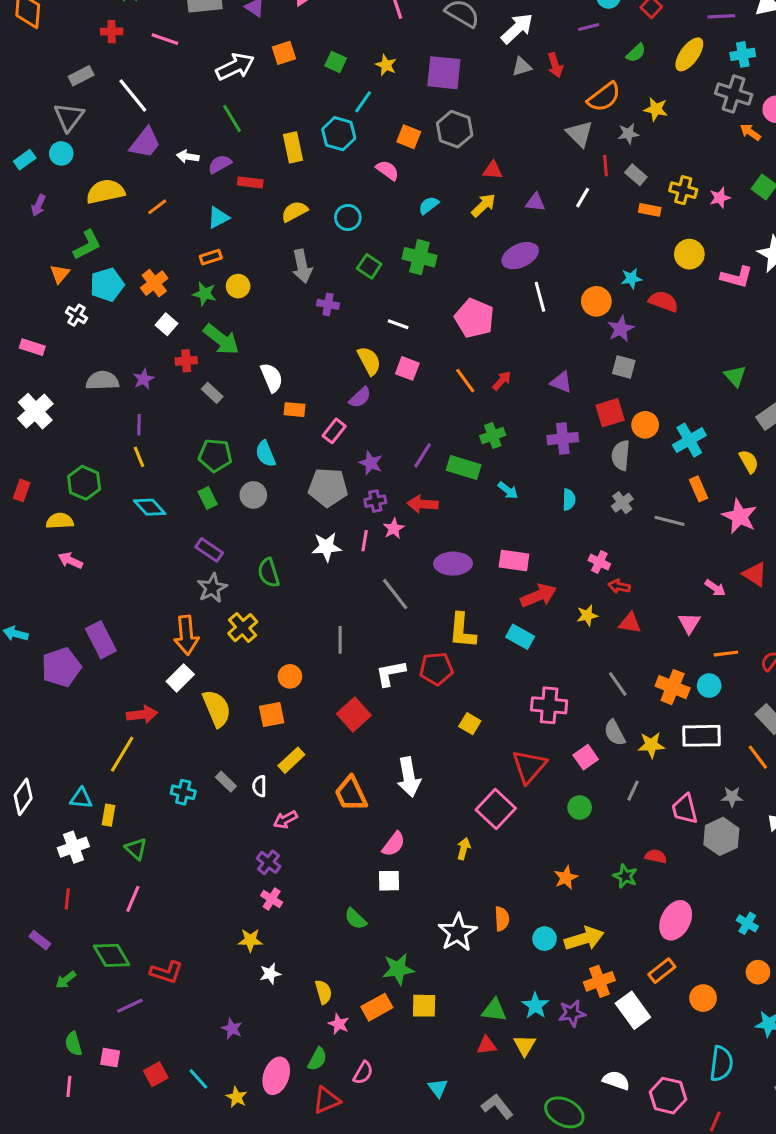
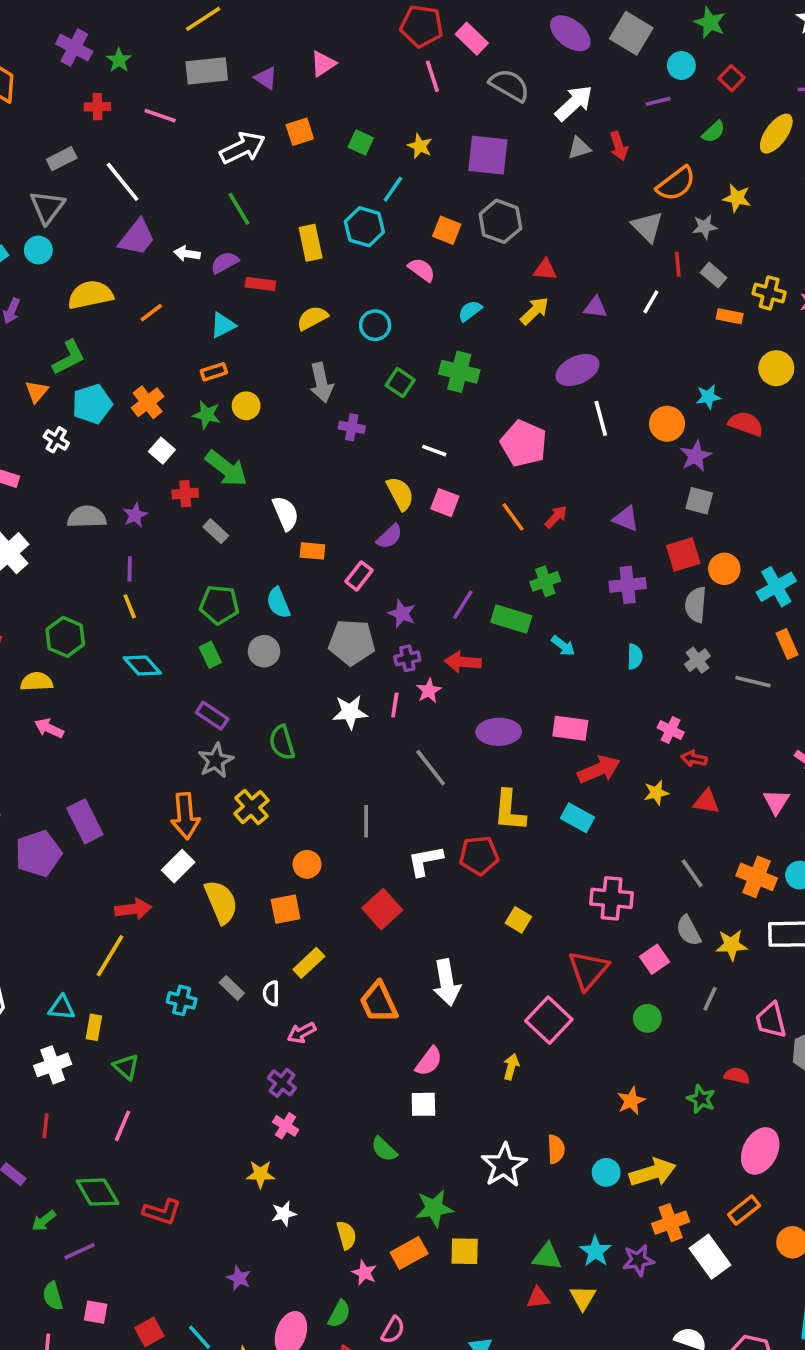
purple line: (130, 1006) -> (80, 1251), moved

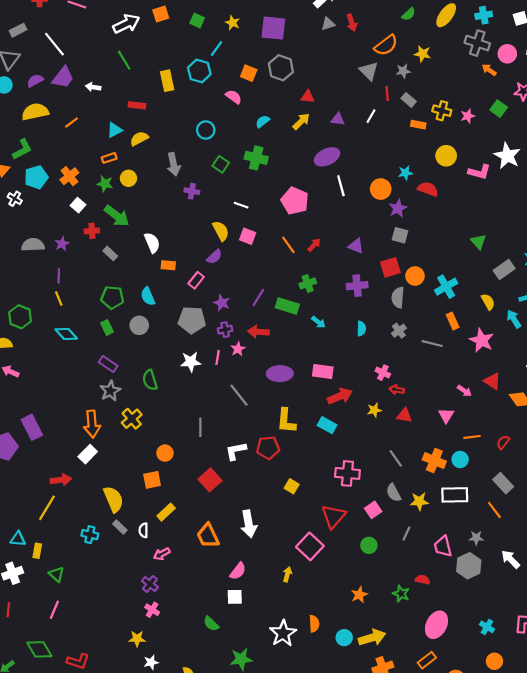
purple semicircle: (225, 263) -> (35, 81), moved
yellow semicircle: (312, 318) -> (139, 139), moved
yellow semicircle: (221, 902) -> (113, 499), moved

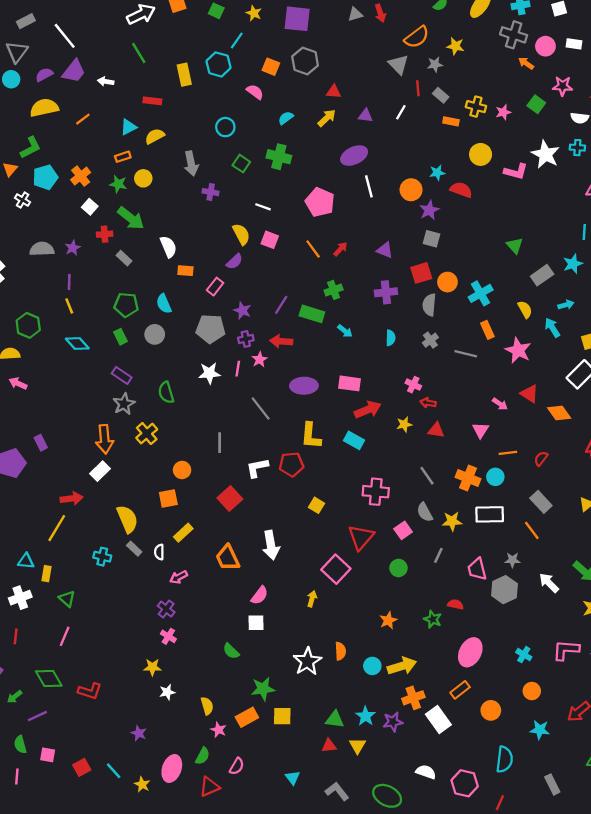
purple rectangle: (32, 427) -> (41, 443), size x0.6

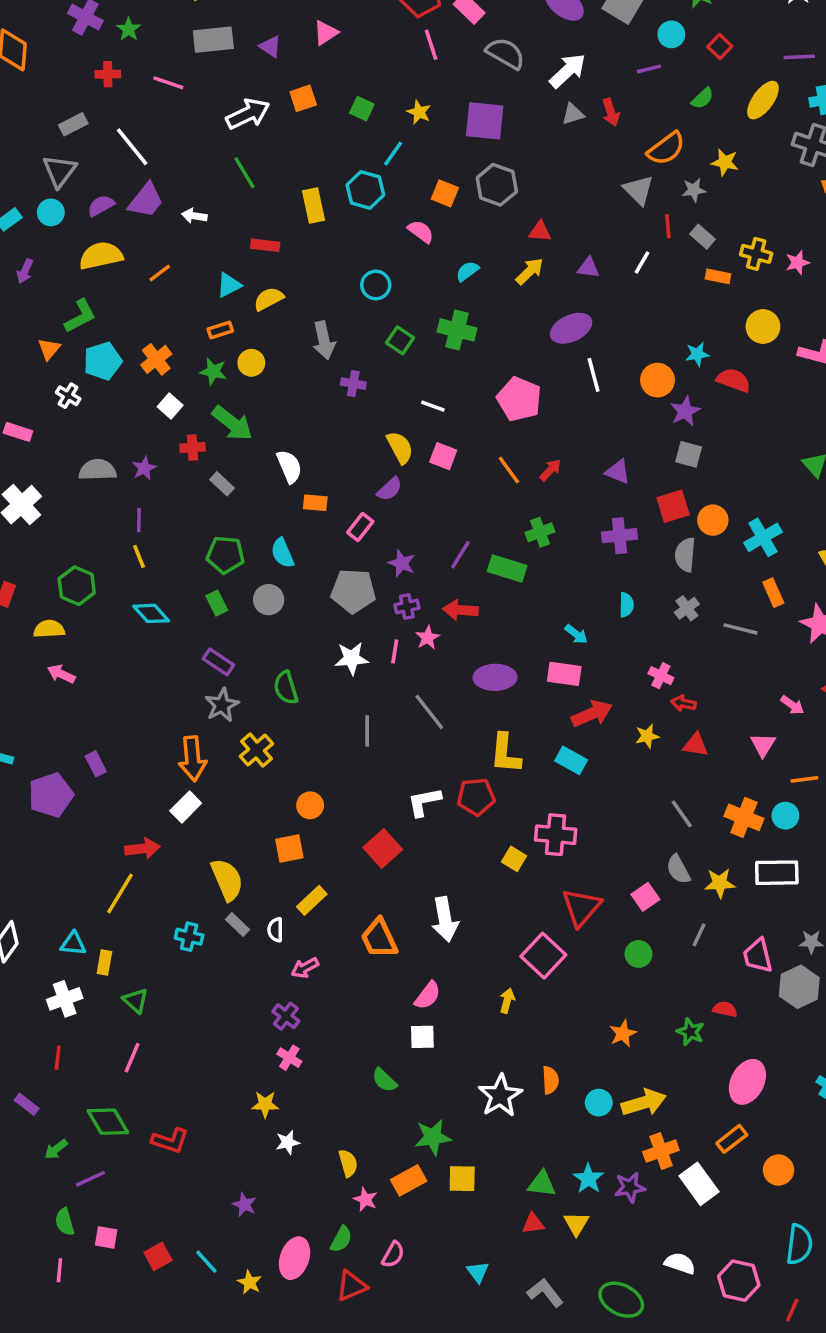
cyan arrow: (345, 331) -> (576, 634), moved
gray line: (220, 443) -> (367, 731), moved
pink cross: (376, 492) -> (556, 835), moved

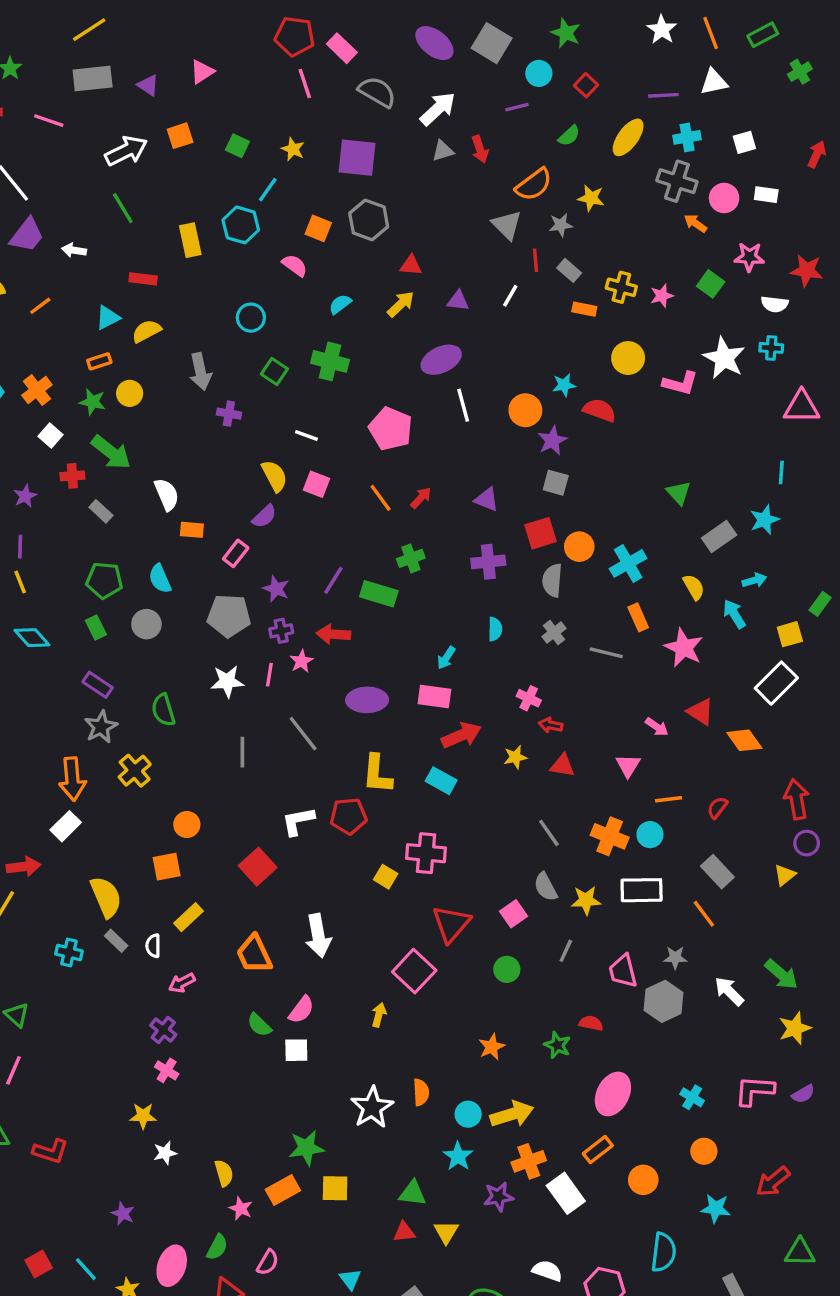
cyan arrow: (576, 634) -> (446, 658), turned 85
green semicircle: (384, 1080) -> (259, 1025), moved
cyan star: (588, 1179) -> (458, 1156), moved

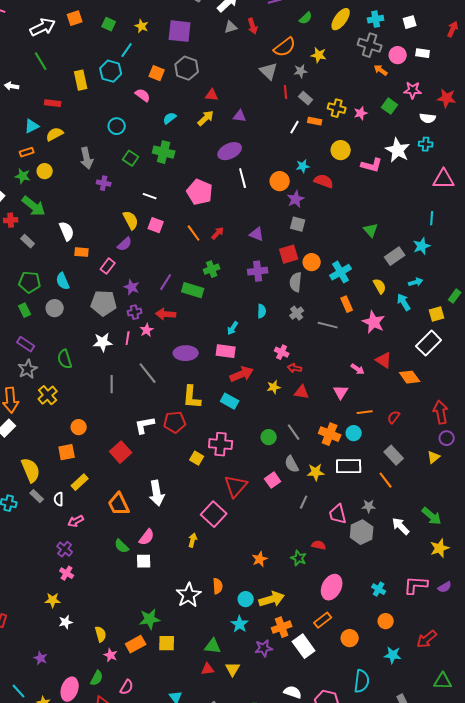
white line: (510, 296) -> (295, 127), moved
green circle: (507, 969) -> (269, 437), moved

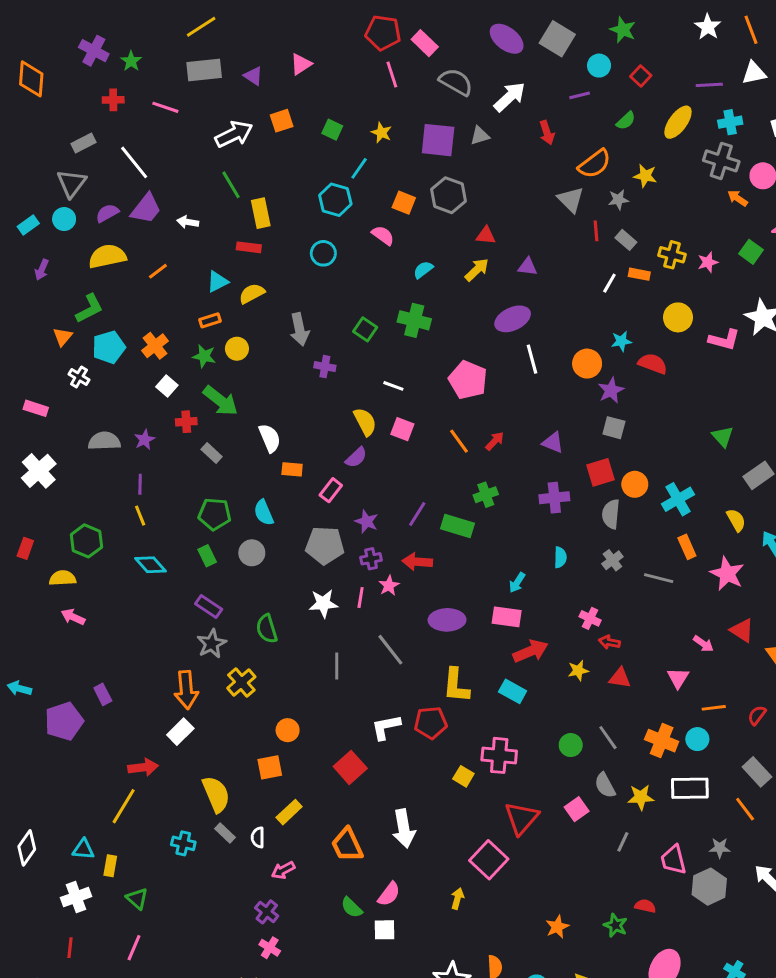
gray triangle: (231, 27) -> (480, 136), moved
yellow rectangle: (81, 80) -> (261, 213), moved
cyan circle: (117, 126) -> (323, 253), moved

